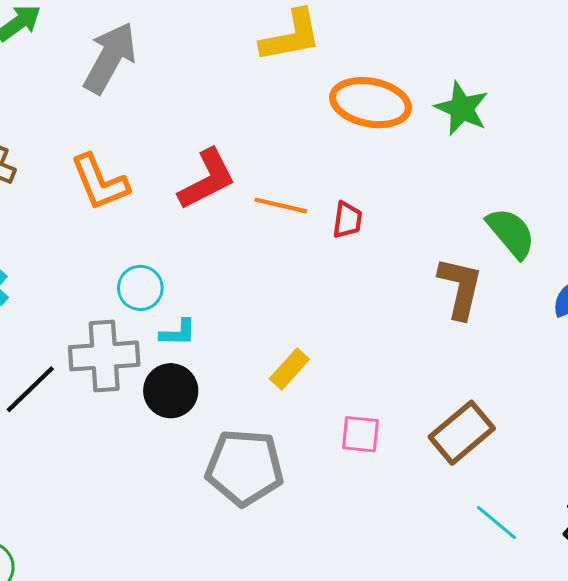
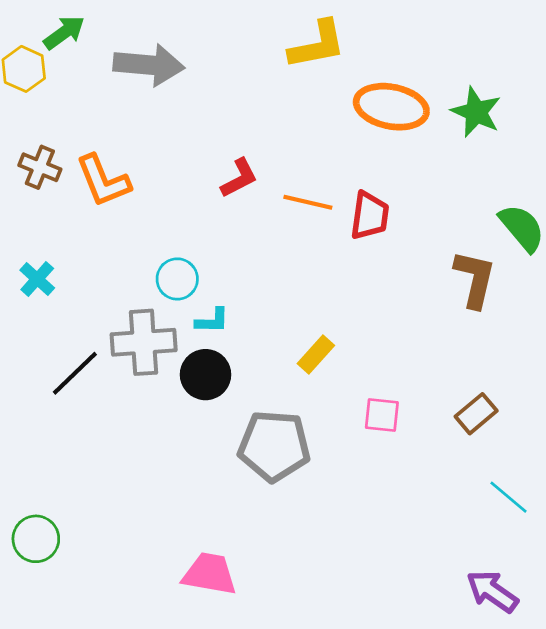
gray arrow: (110, 58) -> (149, 65), turned 66
red L-shape: (207, 179) -> (239, 178), size x0.7
orange L-shape: (100, 182) -> (103, 181), moved
red trapezoid: (347, 220) -> (370, 216), size x1.4
brown rectangle: (462, 433) -> (476, 414), size x0.7

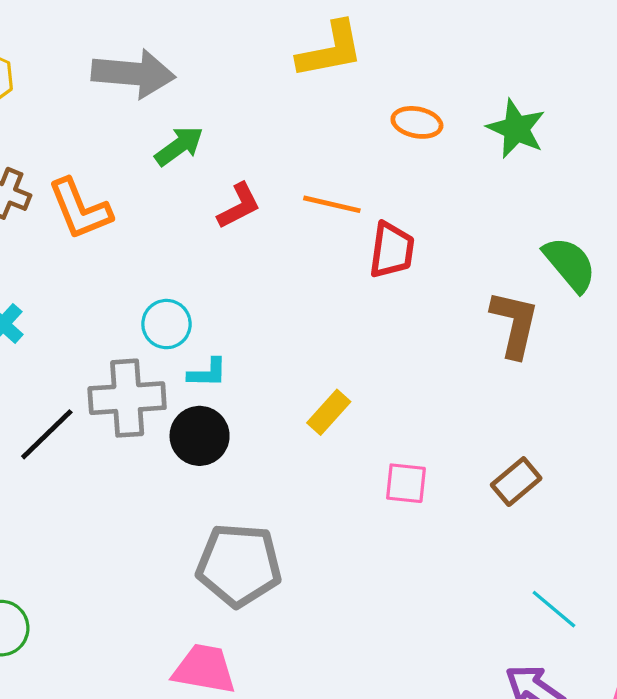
green arrow: (64, 33) -> (179, 146), moved
orange ellipse: (391, 107) -> (417, 122), size x0.6
orange line: (308, 202) -> (332, 204), moved
gray pentagon: (274, 446) -> (239, 565), moved
cyan line: (508, 497) -> (554, 609), moved

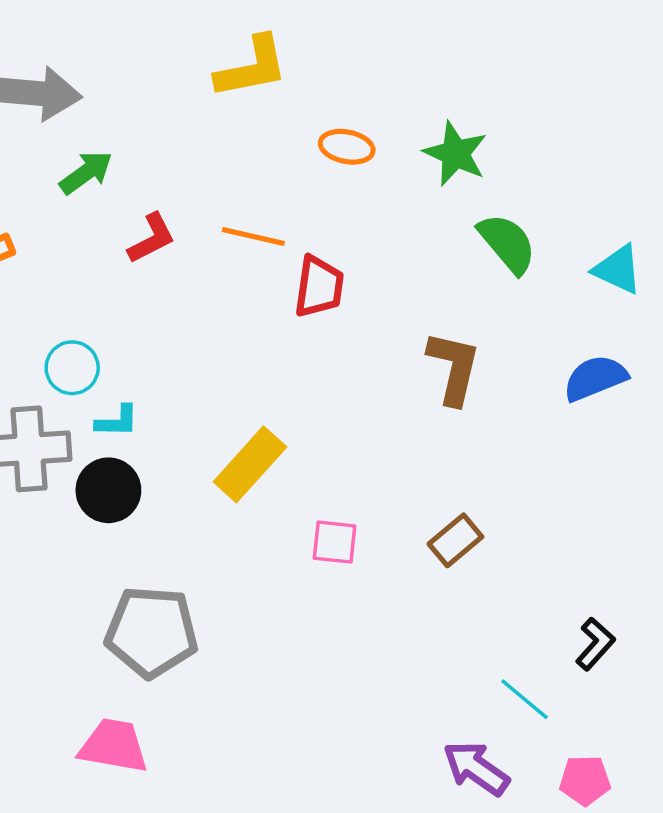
green semicircle: (570, 264) -> (507, 243), moved
yellow rectangle: (329, 412) -> (250, 464), size x1.5
cyan line: (554, 609) -> (524, 699), moved

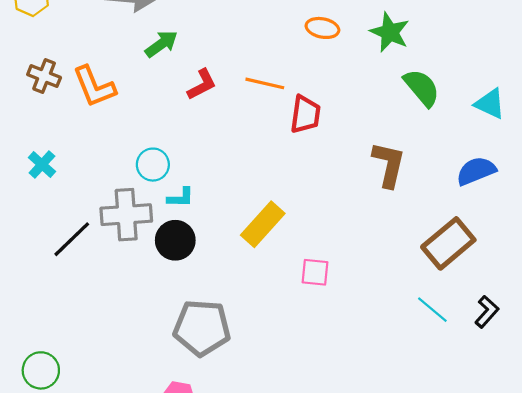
brown rectangle: (455, 540) -> (448, 243), moved, size x1.6
black L-shape: (595, 644) -> (487, 312), moved
cyan line: (524, 699) -> (432, 310), moved

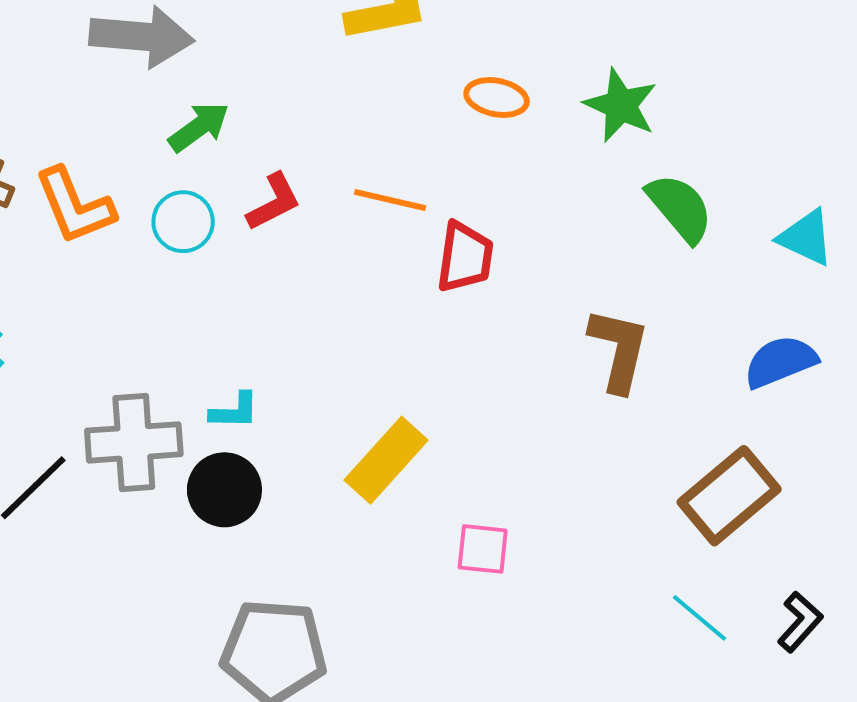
cyan circle: (153, 165) -> (183, 222), moved

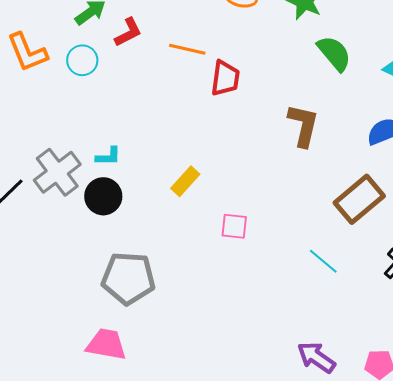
red L-shape: (274, 202) -> (128, 32), moved
gray cross: (134, 442) -> (57, 172), turned -33
yellow rectangle: (386, 460) -> (185, 181), size x0.7
cyan line: (700, 618) -> (323, 261), moved

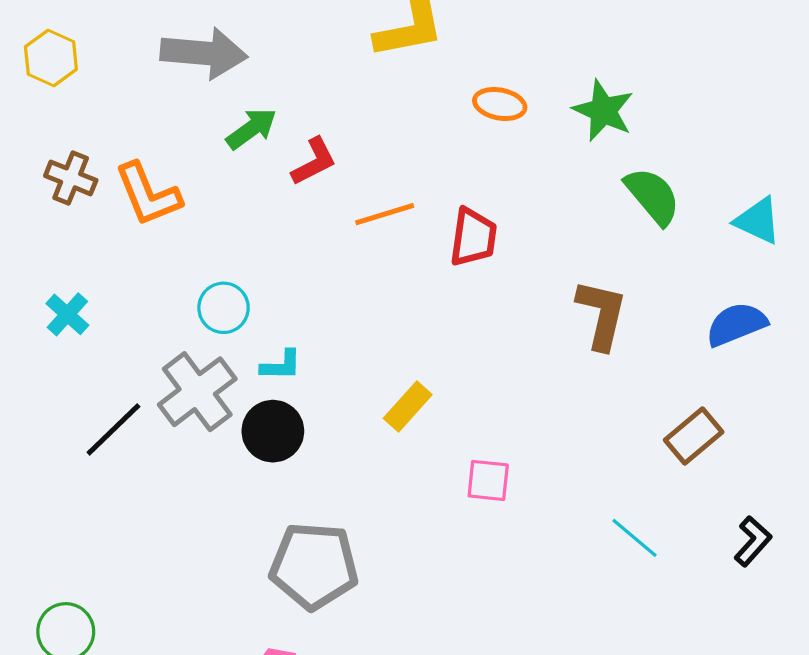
orange line: (187, 49) -> (385, 214), moved, turned -30
cyan circle: (82, 60) -> (224, 308), moved
brown rectangle: (359, 199) -> (694, 436), size x0.7

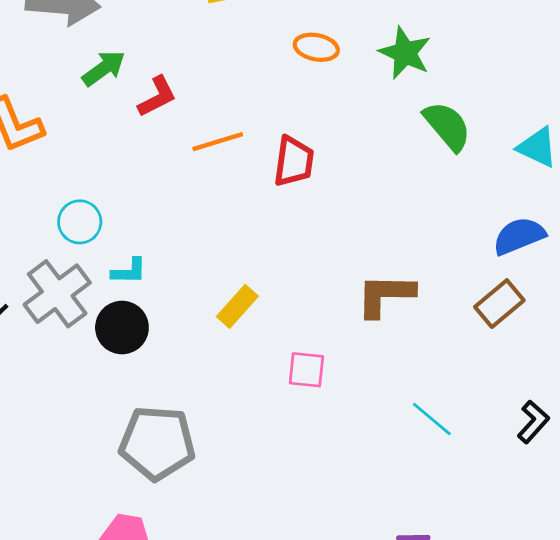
brown L-shape: (602, 314) -> (385, 295), moved, turned -102
brown rectangle: (694, 436) -> (499, 304), moved

